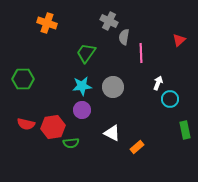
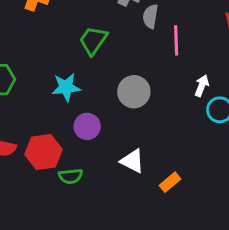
cyan star: (82, 86) -> (66, 87), moved

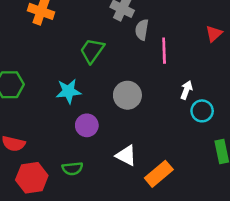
red hexagon: (43, 152) -> (32, 178), moved
orange rectangle: (170, 182) -> (159, 174), size x1.5

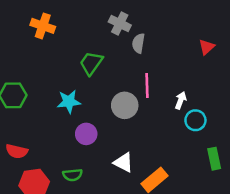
pink line: (164, 51) -> (147, 85), moved

